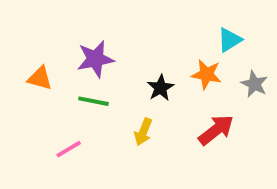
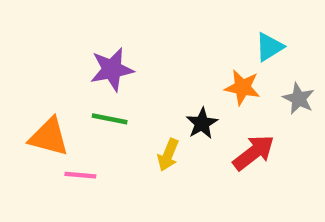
orange triangle: (40, 78) -> (49, 137), moved, size x1.4
black star: (161, 88) -> (202, 123), moved
pink line: (69, 149) -> (80, 175), turned 36

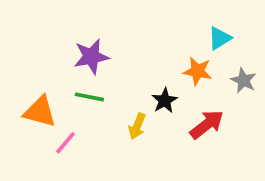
pink line: (80, 175) -> (66, 143), turned -55

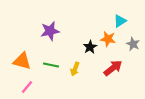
green line: (89, 97) -> (51, 65), moved
black star: (165, 101) -> (90, 47), moved
pink line: (66, 143) -> (27, 87), moved

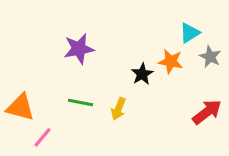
gray star: (133, 44) -> (210, 57), moved
orange triangle: (22, 61) -> (20, 107), moved
red arrow: (113, 68) -> (207, 112), moved

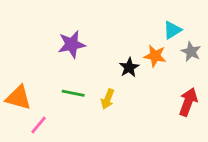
red arrow: (207, 112) -> (188, 102), turned -32

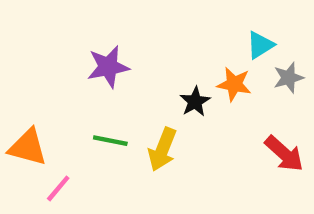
gray star: (191, 52) -> (288, 78), turned 30
yellow arrow: (108, 99) -> (162, 149), size x1.4
red arrow: (188, 102) -> (284, 154), turned 112

